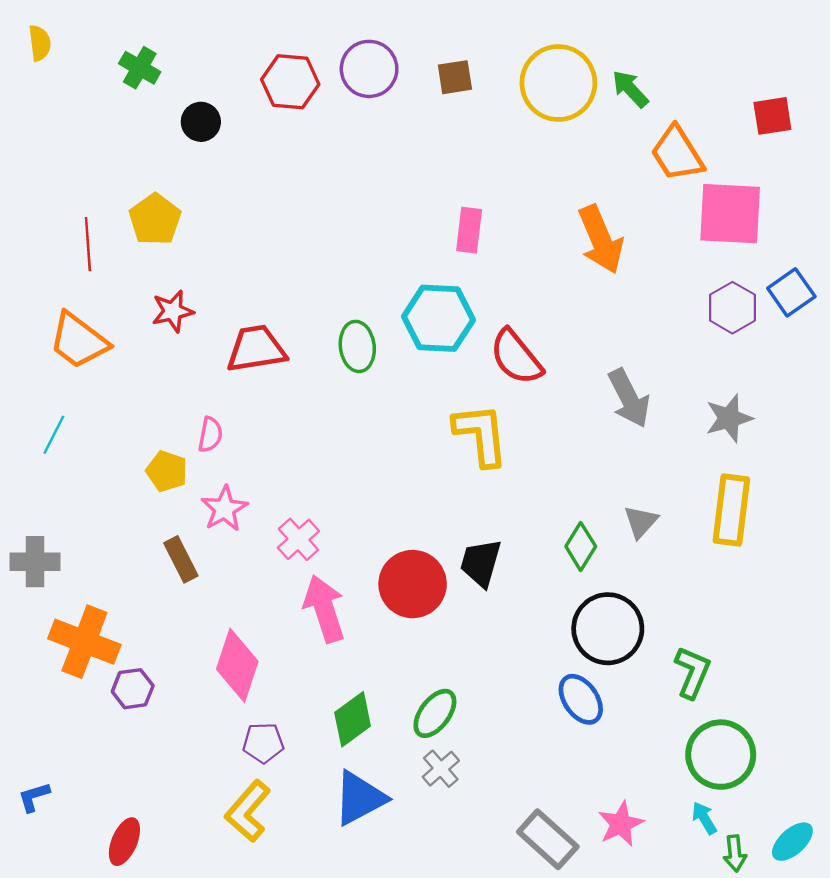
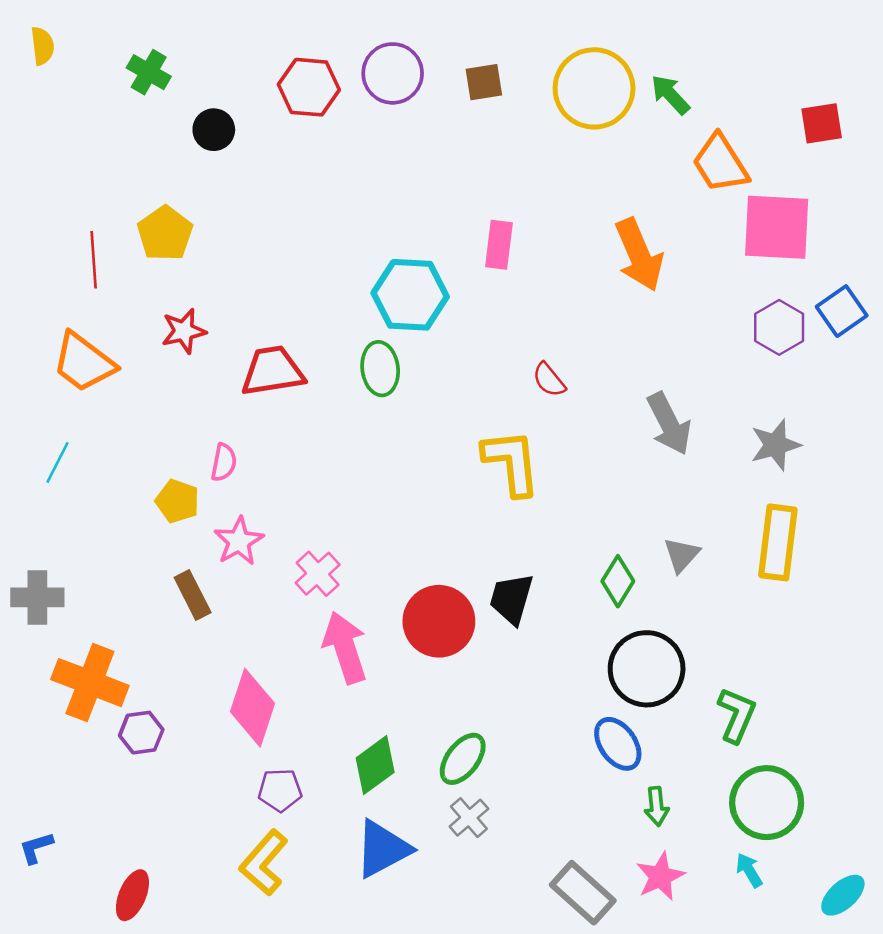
cyan hexagon: (438, 318) -> (410, 295), moved
red semicircle: (516, 357) -> (549, 380), size x0.6
green arrow: (735, 853) -> (657, 806), moved

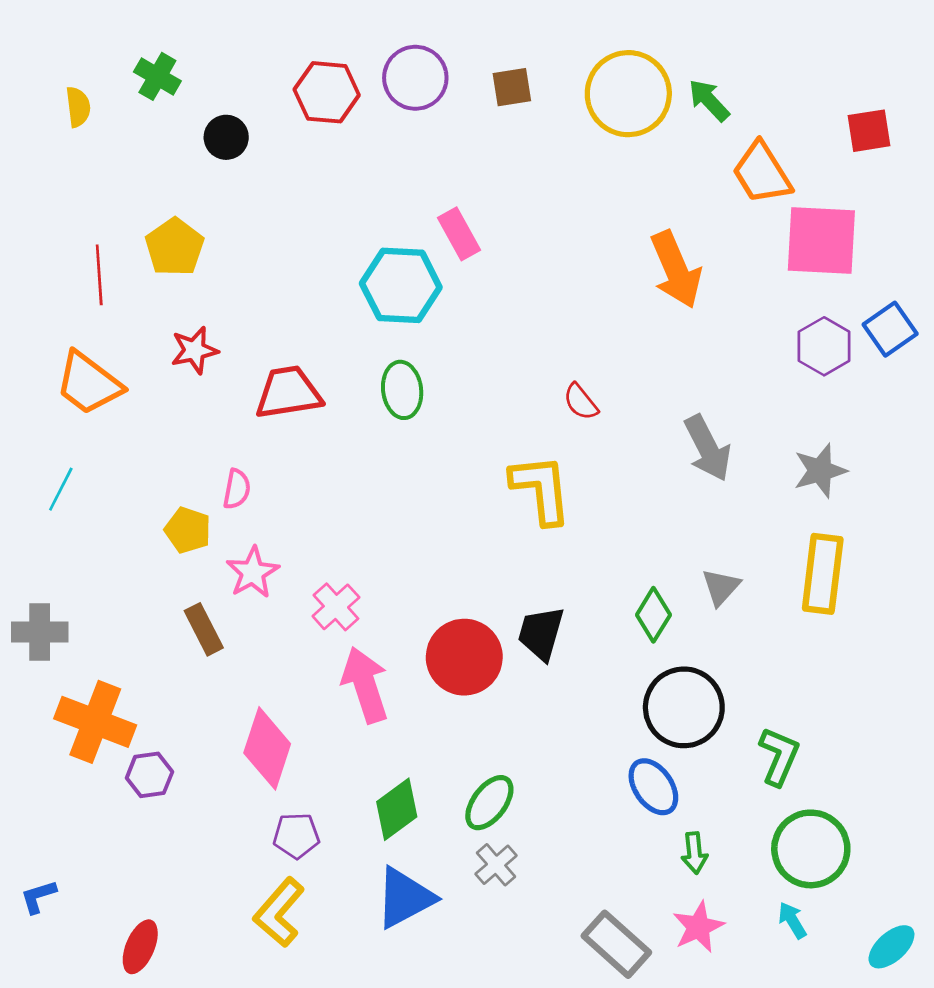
yellow semicircle: (42, 46) -> (78, 107), moved
pink rectangle: (499, 245) -> (459, 234), moved, turned -36
cyan hexagon: (410, 295) -> (401, 285), moved

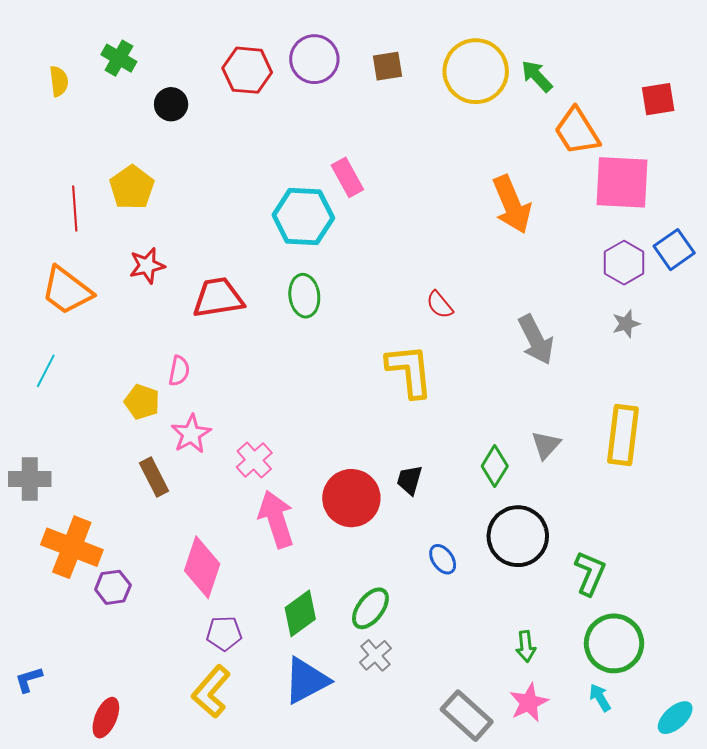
gray star: (820, 471) -> (626, 324), moved, size x0.7
black trapezoid: (541, 633) -> (410, 480), size x0.7
blue ellipse: (653, 787) -> (443, 559), moved, size x0.7

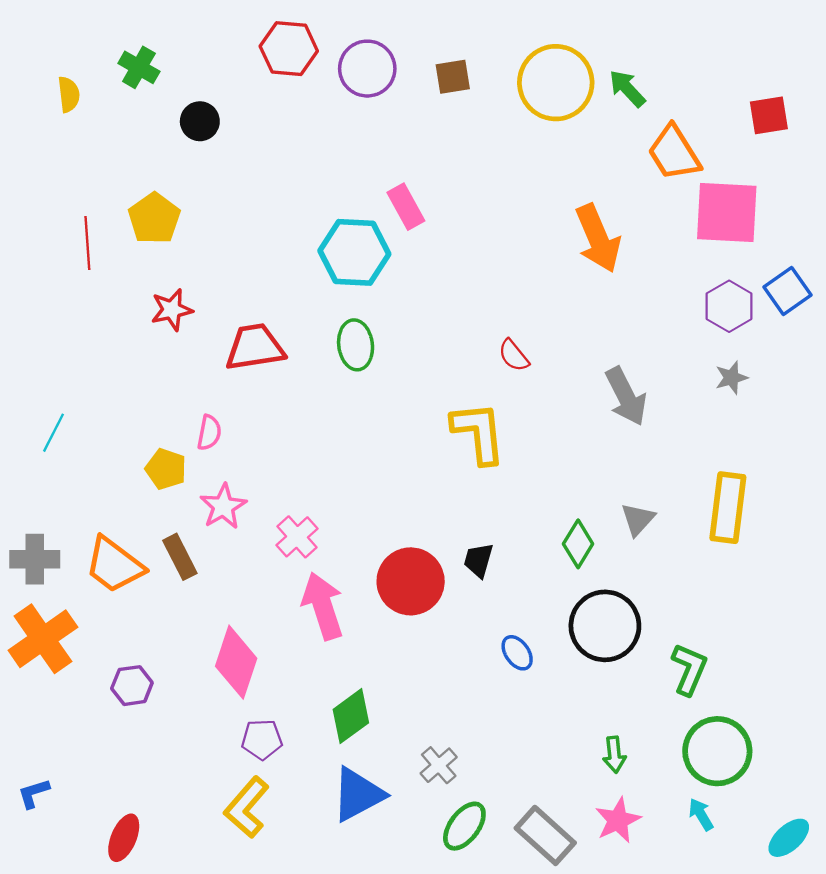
red hexagon: (247, 70) -> (289, 49), moved
orange trapezoid: (67, 291) -> (114, 565), moved
orange cross: (72, 547) -> (43, 639), moved, turned 34
green ellipse: (370, 608) -> (464, 826), moved

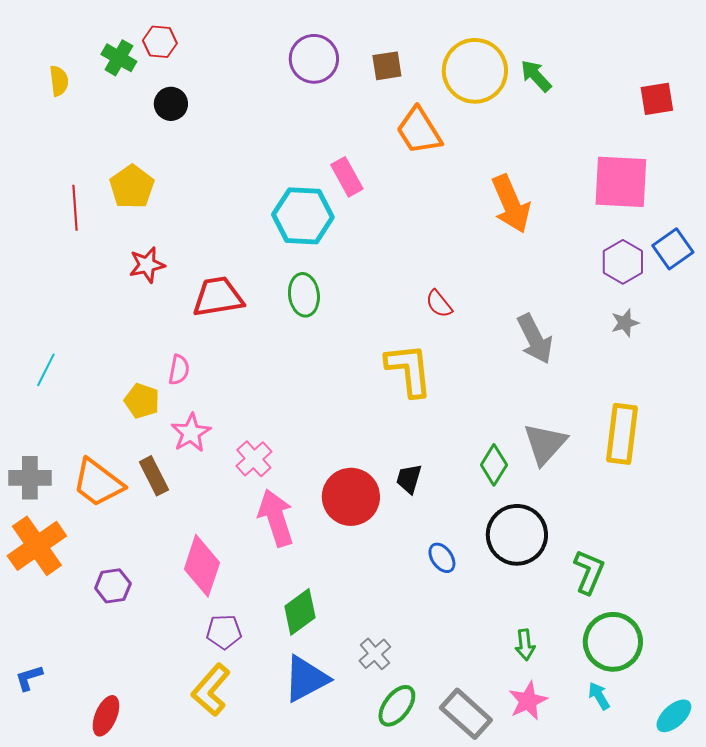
red hexagon: (289, 49) -> (160, 42), moved, size x0.7
orange trapezoid: (674, 153) -> (419, 131), moved
gray triangle: (638, 519) -> (545, 444), size x1.5

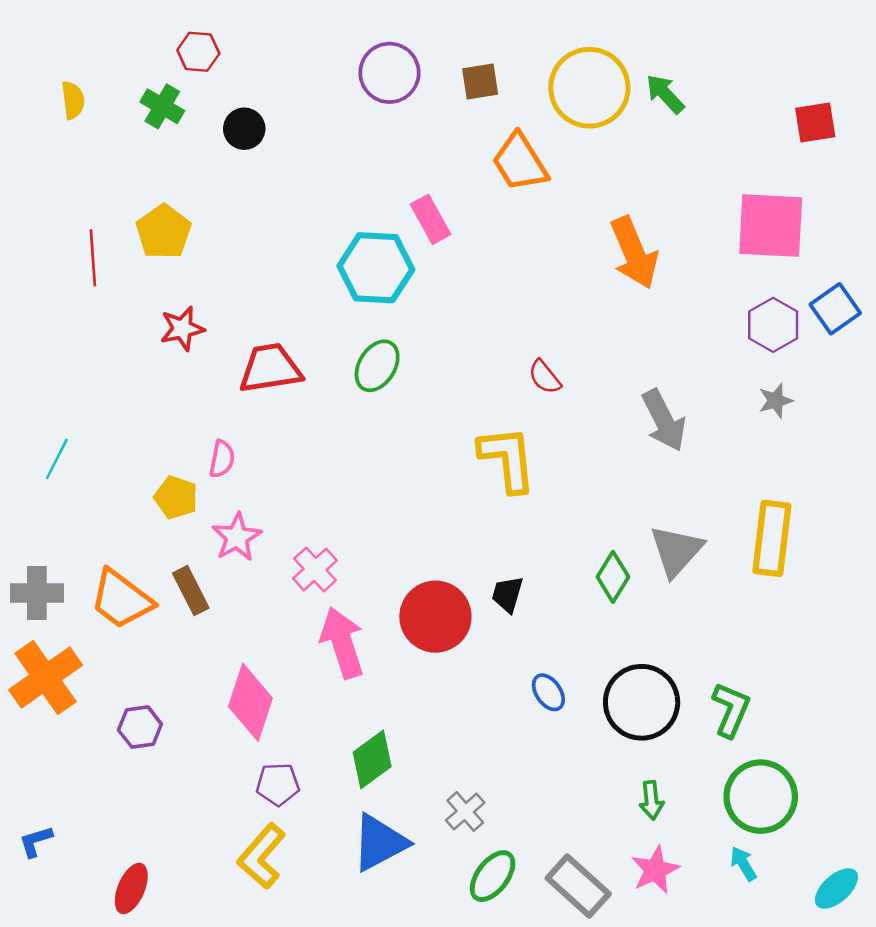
green cross: (119, 58) -> (162, 106), moved
black circle: (171, 104) -> (244, 129), moved
green ellipse: (304, 295) -> (377, 366), turned 39
black circle: (517, 535) -> (642, 702), moved

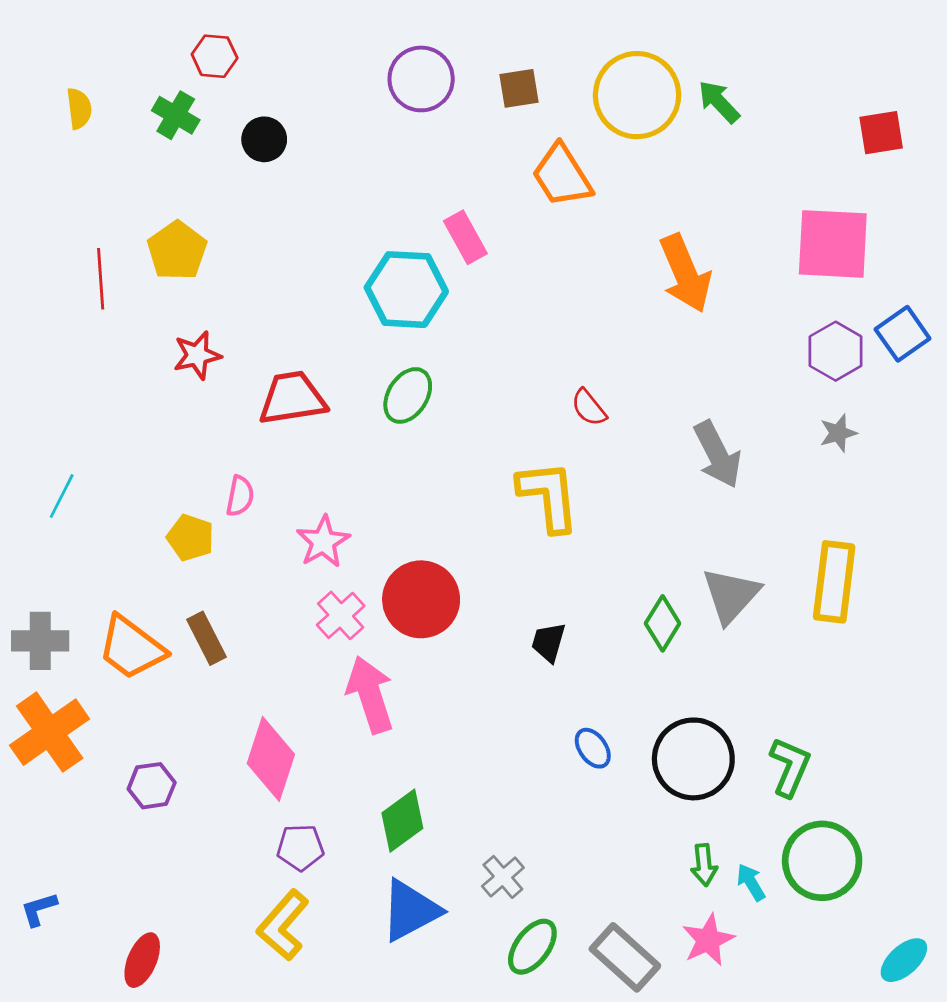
pink star: (237, 537) -> (323, 542), moved
red circle: (435, 617) -> (421, 599), moved
cyan arrow: (743, 864) -> (751, 882), moved

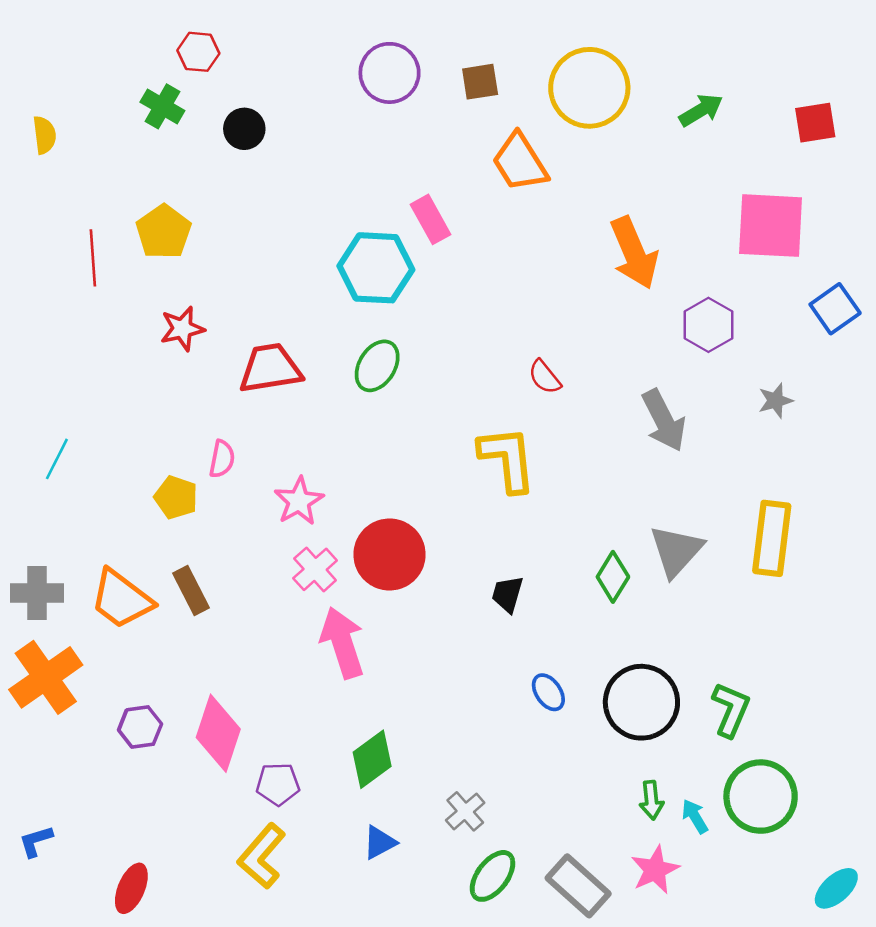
green arrow: (719, 102) -> (701, 110), moved, turned 102
yellow semicircle: (79, 108) -> (44, 135), moved
purple hexagon: (836, 351) -> (708, 325), moved
pink diamond: (271, 759) -> (218, 733), moved
blue triangle: (410, 910) -> (380, 842), size x0.6

